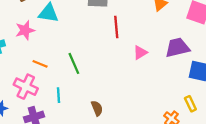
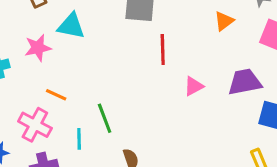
green line: (74, 63) -> (105, 118), moved

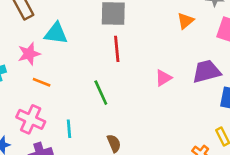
red line: (163, 50) -> (117, 49), moved
orange line: (56, 95) -> (42, 82), moved
green line: (105, 118) -> (101, 93), moved

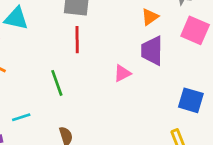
purple trapezoid: (206, 71) -> (152, 51), moved, turned -80
cyan line: (69, 129) -> (21, 117), turned 72

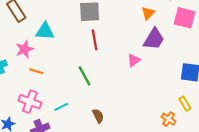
purple trapezoid: (152, 51) -> (154, 39), turned -140

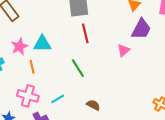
cyan triangle: (45, 31) -> (42, 44), moved
orange line: (36, 71) -> (32, 67), turned 64
brown semicircle: (98, 116) -> (93, 105), turned -32

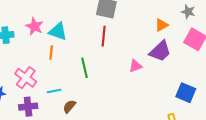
pink star: (19, 47) -> (35, 26), turned 30
orange line: (32, 67) -> (51, 52), moved
brown semicircle: (93, 105) -> (69, 106), moved, turned -96

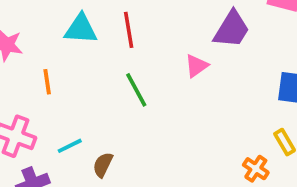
cyan triangle: (58, 31) -> (81, 29), moved
green line: (84, 68) -> (136, 90), moved

